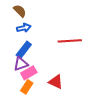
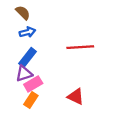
red triangle: (56, 82) -> (76, 97), moved

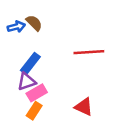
brown semicircle: (23, 13) -> (34, 23), moved
blue arrow: (27, 32) -> (16, 27), moved

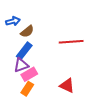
brown semicircle: (34, 23) -> (27, 31), moved, turned 96

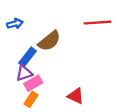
brown semicircle: (27, 31) -> (49, 41), moved, size x1.5
red line: (71, 42) -> (97, 23), moved

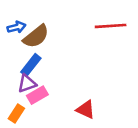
brown semicircle: (49, 41) -> (36, 36), moved
orange rectangle: (31, 99) -> (16, 113), moved

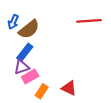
blue arrow: (16, 27) -> (13, 22), turned 128
orange rectangle: (16, 113) -> (42, 91), moved

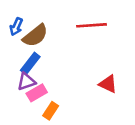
red line: (89, 21) -> (91, 25), moved
red triangle: (69, 88) -> (108, 84), moved

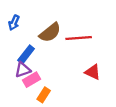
red line: (91, 25) -> (79, 38), moved
brown semicircle: (35, 36) -> (50, 33), moved

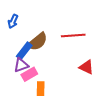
brown semicircle: (50, 33) -> (37, 42), moved
orange rectangle: (44, 95) -> (41, 89), turned -32

